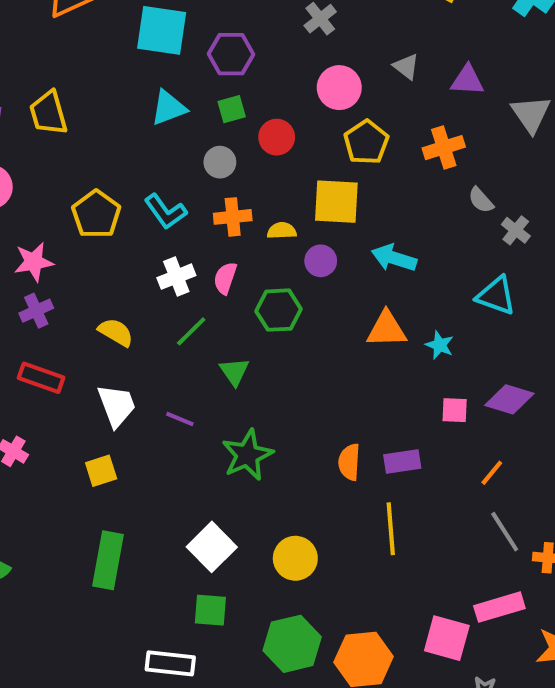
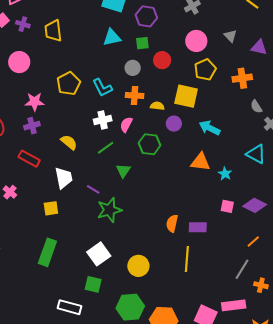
green star: (247, 455) -> (109, 210), moved
orange line: (492, 473) -> (253, 242), moved
gray line: (505, 532) -> (242, 269), turned 55

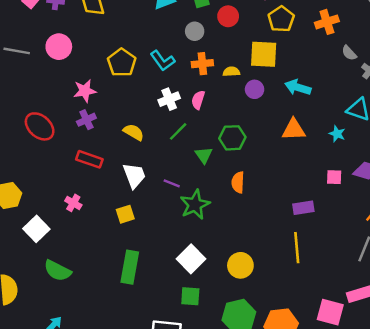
green hexagon: (150, 144) -> (232, 138), moved
cyan star: (225, 174) -> (337, 134), moved
orange semicircle: (172, 223) -> (238, 182), moved

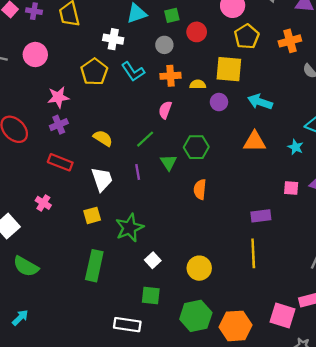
white cross: (169, 99) -> (113, 39), moved, turned 30
purple line: (172, 183) -> (138, 172), moved, turned 56
green star: (195, 205) -> (129, 228), moved
white square: (191, 259) -> (153, 260), size x0.6

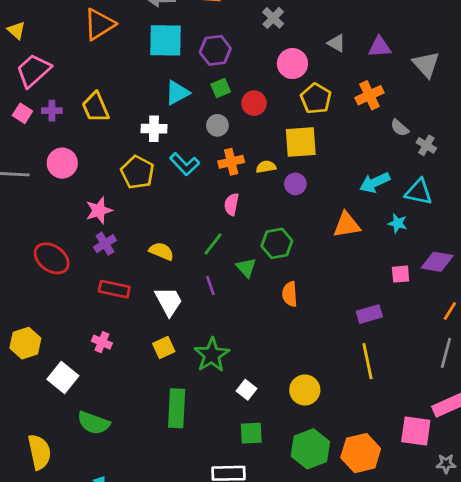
cyan arrow: (260, 102) -> (375, 183), moved, turned -35

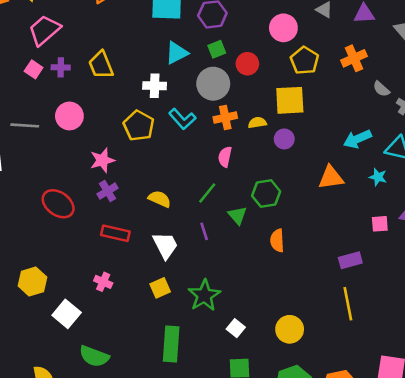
gray circle: (217, 125) -> (213, 84), size x1.6

